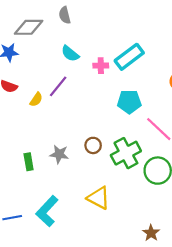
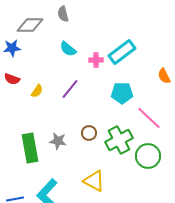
purple line: (58, 86) -> (70, 89), moved
green rectangle: (29, 162) -> (30, 148), size x1.8

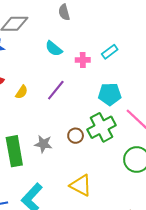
gray semicircle: (63, 14) -> (64, 12), moved
cyan rectangle: (122, 52) -> (110, 52), size x0.6
green cross: (119, 140) -> (101, 127), moved

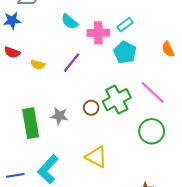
pink cross: (83, 60) -> (98, 33), size x1.5
yellow semicircle: (22, 92) -> (38, 65), turned 72
cyan pentagon: (110, 94) -> (125, 52), moved, turned 30

